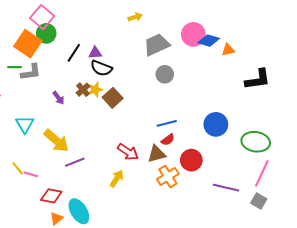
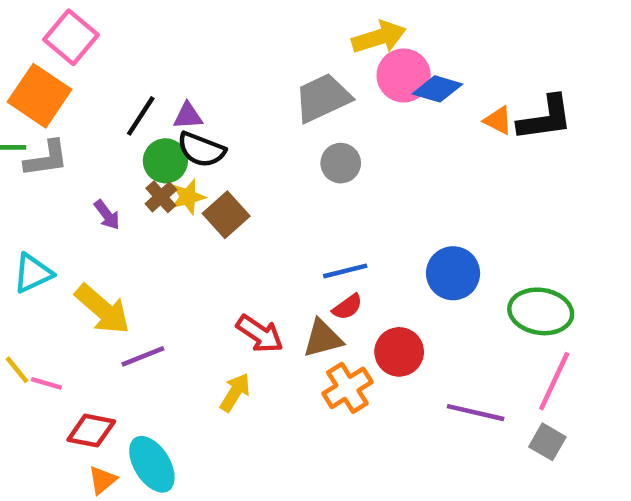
yellow arrow: (135, 17) -> (379, 37), moved, size x1.6
green circle: (46, 33) -> (165, 161), moved
orange triangle: (228, 50) -> (498, 120), moved, turned 40
black L-shape: (258, 79) -> (545, 118), moved
cyan triangle: (25, 124) -> (33, 273), turned 36

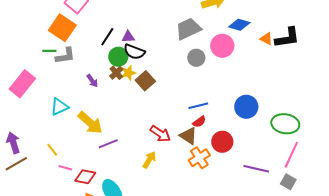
pink circle: (404, 75) -> (222, 46), moved
brown triangle: (323, 338) -> (188, 136), turned 48
pink line: (46, 383) -> (65, 168), moved

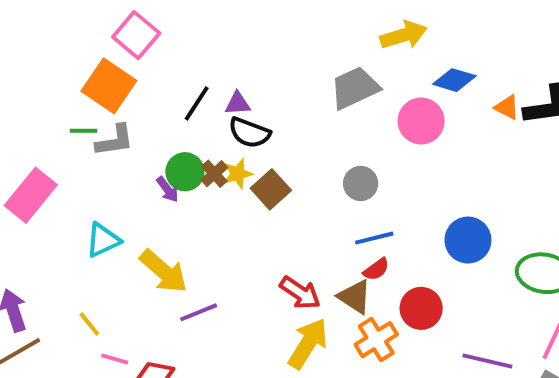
green circle: (118, 57) -> (185, 172), moved
gray circle: (196, 58) -> (361, 183), moved
yellow arrow: (149, 160) -> (308, 343), moved, size x1.5

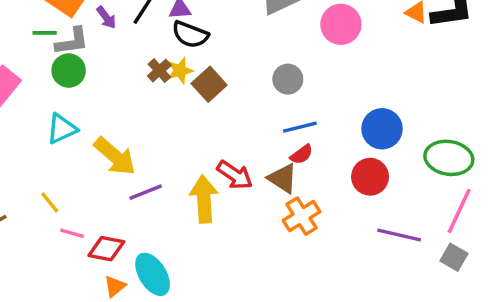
green circle: (185, 172) -> (69, 71), moved
purple arrow: (167, 189) -> (106, 17), moved
red circle: (421, 308) -> (370, 177), moved
yellow arrow: (308, 343) -> (204, 199), moved, turned -36

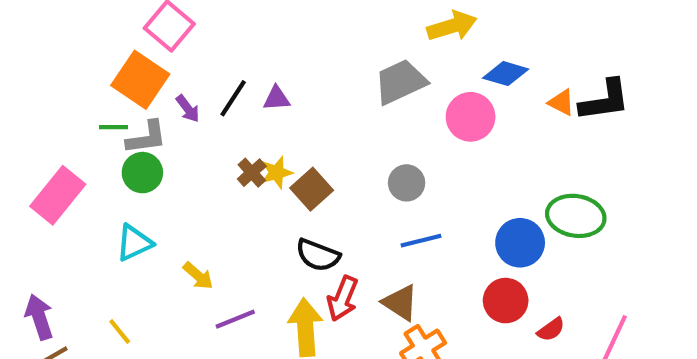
black semicircle: (190, 35) -> (318, 255), moved
red semicircle: (302, 154) -> (551, 329), moved
yellow arrow: (115, 156) -> (198, 276), size x0.6
green ellipse: (449, 158) -> (576, 216), moved
red arrow: (235, 175) -> (343, 298), turned 78

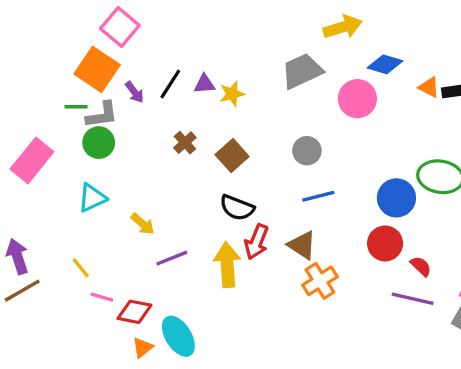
yellow star: (277, 173) -> (232, 94), moved
red semicircle: (551, 329) -> (421, 266), turned -100

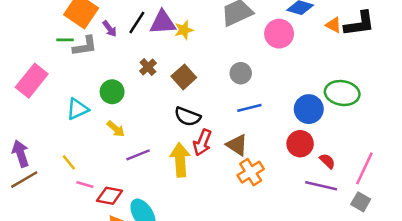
purple triangle: (204, 84) -> (163, 22), size x1.6
green circle: (99, 143) -> (112, 92), moved

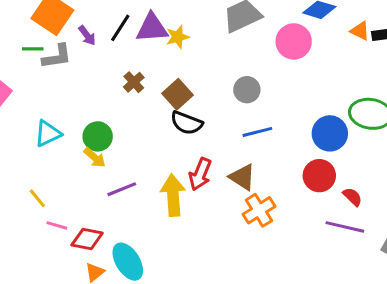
green circle: (112, 92) -> (98, 136), moved
black semicircle: (188, 116) -> (187, 123), moved

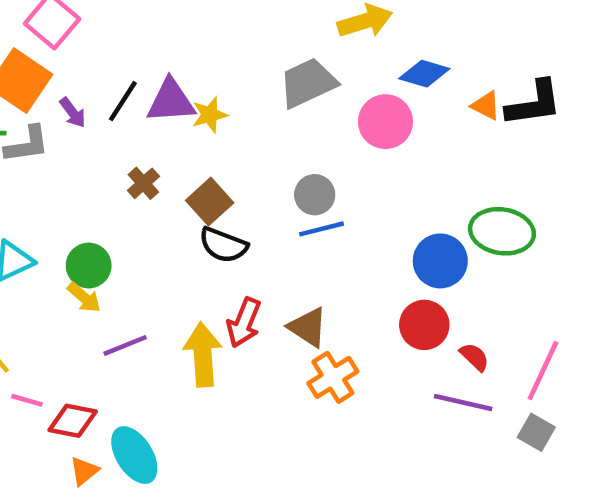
blue line: (257, 132) -> (322, 229), moved

